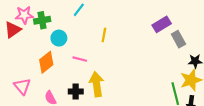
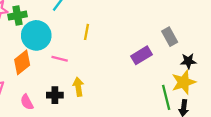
purple rectangle: (162, 24) -> (141, 55), moved
cyan circle: (59, 38) -> (36, 35), size x1.6
yellow arrow: (97, 84) -> (78, 87), size x0.7

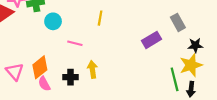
cyan circle: (36, 35) -> (53, 21), size x0.6
orange diamond: (22, 62) -> (40, 67), moved

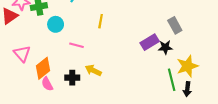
black star: (195, 45) -> (165, 47), moved
yellow arrow: (92, 70) -> (93, 70), turned -56
pink triangle: (15, 72) -> (22, 54), moved

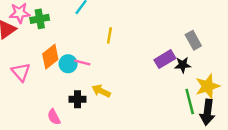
cyan circle: (56, 24) -> (68, 64), moved
orange diamond: (43, 68) -> (50, 57), moved
pink semicircle: (47, 84) -> (54, 117), moved
black arrow: (187, 89) -> (207, 112), size x1.5

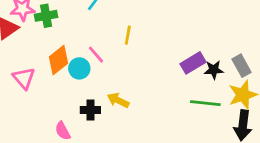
gray rectangle: (193, 40) -> (241, 66), moved
pink line: (82, 63) -> (96, 55), moved, turned 35
green line: (190, 102) -> (205, 103), moved, turned -70

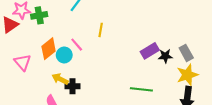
yellow arrow: (118, 100) -> (60, 79), moved
green line: (205, 103) -> (141, 89), moved

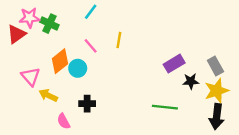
green cross: (39, 15) -> (49, 24), turned 35
pink line: (77, 45) -> (91, 46), moved
black star: (165, 56) -> (191, 81), moved
yellow arrow: (60, 79) -> (48, 95), moved

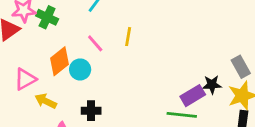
purple rectangle: (174, 64) -> (193, 96), moved
pink triangle: (31, 77) -> (25, 79), turned 42

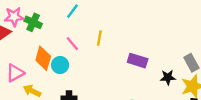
orange diamond: (59, 61) -> (43, 58), turned -35
purple rectangle: (193, 96) -> (138, 61), moved, turned 48

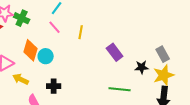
pink line: (72, 44) -> (55, 27), moved
purple rectangle: (138, 61) -> (115, 52), turned 36

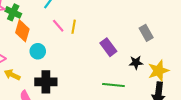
pink line: (55, 27) -> (58, 26), moved
orange diamond: (31, 50) -> (22, 31), moved
gray rectangle: (163, 54) -> (146, 33), moved
black cross: (54, 86) -> (46, 82), size x1.5

